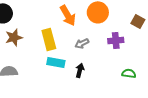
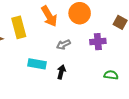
yellow rectangle: (49, 39) -> (19, 27), moved

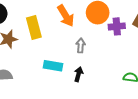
purple cross: (98, 42) -> (117, 26), moved
gray arrow: (63, 45) -> (81, 46), turned 120

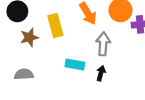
gray arrow: (81, 46) -> (103, 44), size x1.5

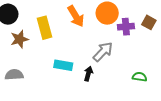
gray arrow: (103, 44) -> (103, 52), moved, turned 40

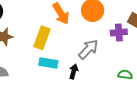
purple cross: (126, 27) -> (119, 32), moved
yellow rectangle: (44, 28) -> (42, 38), moved, turned 35

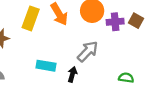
purple cross: (119, 32) -> (115, 22), moved
yellow rectangle: (42, 38) -> (31, 18), moved

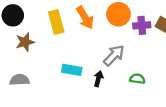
yellow rectangle: (31, 18) -> (56, 22), turned -35
green semicircle: (126, 78) -> (137, 79), moved

